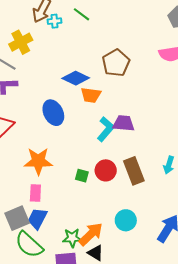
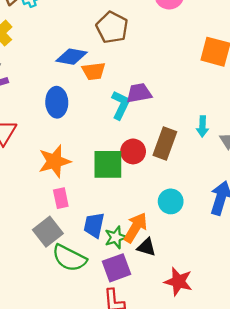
blue ellipse: (53, 113) -> (57, 102), turned 40
brown rectangle: (134, 171) -> (165, 143), turned 56
green square: (82, 176) -> (108, 164), size x2.0
blue trapezoid: (37, 218) -> (94, 225), moved

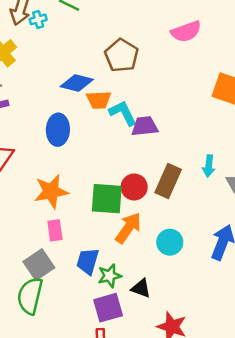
cyan L-shape: (121, 105) -> (123, 113), moved, turned -56
orange arrow: (136, 228) -> (128, 228), moved
green semicircle: (69, 258) -> (30, 296), moved, turned 72

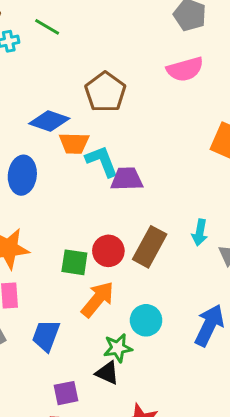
green square: (107, 199) -> (74, 262), size x0.7
green star: (110, 276) -> (118, 348), moved
purple square: (108, 308) -> (66, 393), size x0.7

